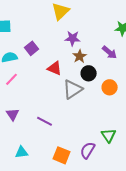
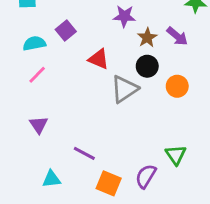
brown star: (80, 56) -> (147, 38), moved
purple line: (45, 121) -> (84, 153), moved

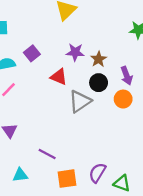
purple star: (124, 16) -> (75, 52), moved
purple arrow: (177, 36) -> (127, 76), moved, turned 30
green triangle: (176, 155) -> (122, 183), moved, turned -36
orange square: (109, 183) -> (67, 179), turned -30

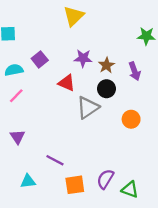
purple arrow: (127, 76) -> (135, 71), moved
orange circle: (123, 99) -> (131, 119), moved

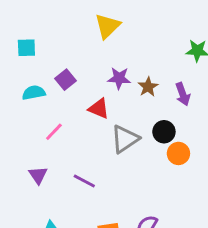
black circle: (106, 89) -> (164, 132), moved
pink line: (16, 96) -> (54, 132), moved
purple line: (55, 160) -> (84, 181), moved

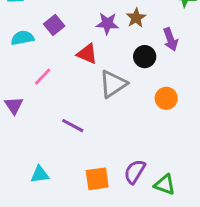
brown star: (148, 87) -> (136, 18), moved
black circle: (164, 132) -> (145, 57), moved
purple triangle: (38, 175) -> (14, 105), moved

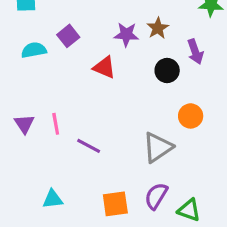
pink line: (43, 77) -> (56, 124), moved, turned -54
gray triangle: (113, 84) -> (158, 147), moved

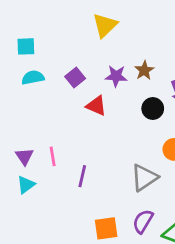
purple square: (68, 36) -> (75, 77), moved
cyan semicircle: (34, 50) -> (33, 77), moved
purple line: (89, 146) -> (82, 176), turned 75
cyan triangle: (53, 199) -> (26, 185), moved, turned -30

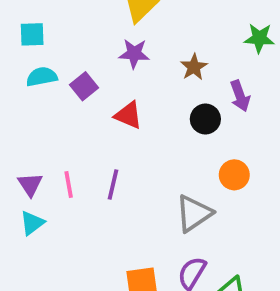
purple star: (116, 76) -> (134, 54), moved
purple square: (75, 77) -> (84, 86), moved
purple line: (82, 176) -> (113, 184), moved

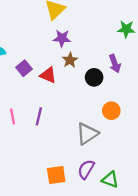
purple star: (134, 54) -> (62, 38), moved
brown star: (194, 67) -> (70, 60), moved
purple square: (84, 86) -> (24, 68), moved

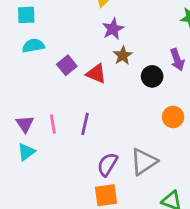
purple star: (62, 38) -> (113, 29), turned -30
gray triangle: (87, 134) -> (144, 162), moved
purple semicircle: (86, 169) -> (107, 164), moved

